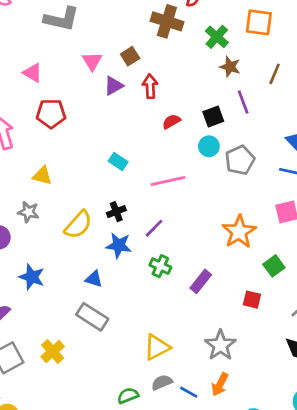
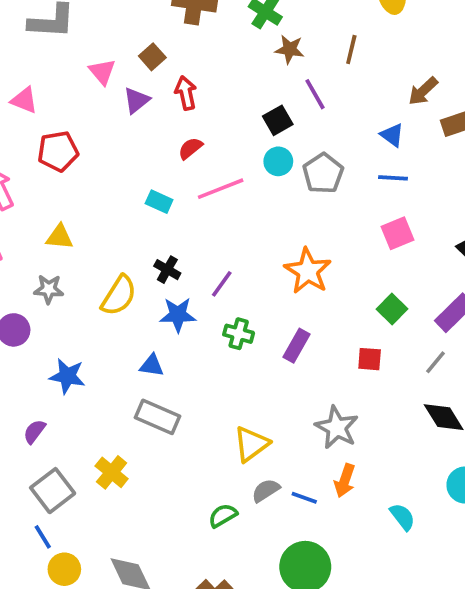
red semicircle: (171, 122) -> (190, 148), moved
pink line: (168, 181) -> (221, 189), moved
black cross: (116, 212) -> (167, 270), turned -30
orange star: (239, 232) -> (308, 271), moved

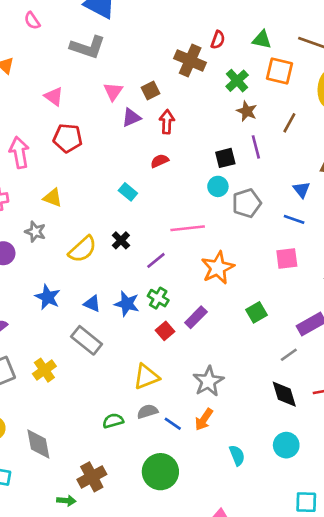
pink line: (221, 189) -> (188, 228), moved
green square: (392, 309) -> (256, 312), moved
blue star: (178, 315) -> (127, 304), moved
red square: (370, 359) -> (165, 331), moved, turned 30
blue star: (67, 376) -> (48, 297), moved

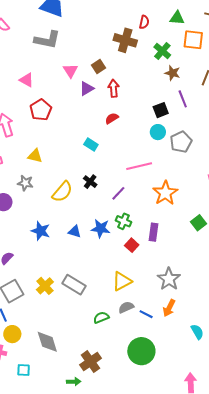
red pentagon: (68, 138) -> (41, 110), turned -30
purple rectangle: (196, 317) -> (154, 232), turned -30
gray rectangle: (87, 340) -> (74, 285), moved

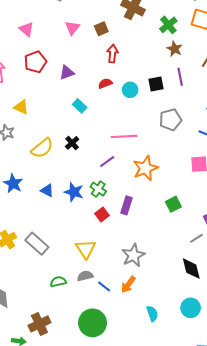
purple triangle: (87, 89) -> (67, 73), moved
cyan circle: (158, 132) -> (130, 90), moved
purple line: (118, 193) -> (107, 162), moved
yellow triangle: (122, 281) -> (86, 249), turned -45

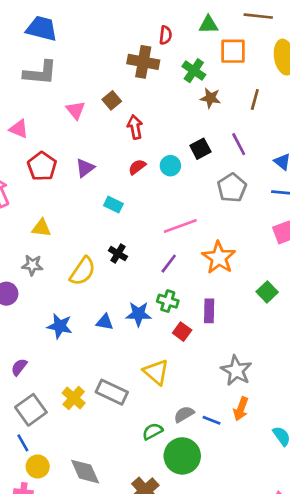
purple line: (180, 77) -> (239, 144), moved
yellow triangle: (86, 249) -> (156, 372), moved
green circle: (93, 323) -> (182, 456), moved

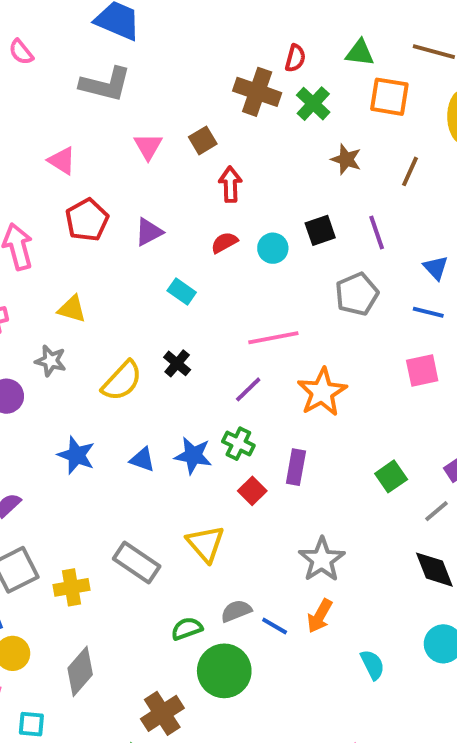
green cross: (194, 71) -> (313, 104), moved
green square: (267, 292) -> (391, 476), moved
yellow cross: (74, 398) -> (72, 587), moved, turned 30
gray diamond: (85, 472) -> (80, 671), turned 56

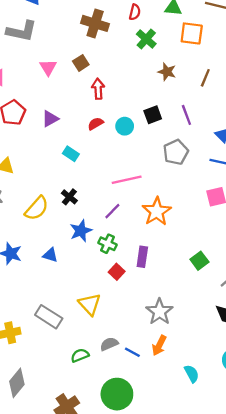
brown cross: (257, 92) -> (95, 23), moved
blue star: (193, 456) -> (81, 231), moved, turned -30
green circle: (224, 671) -> (117, 394), moved

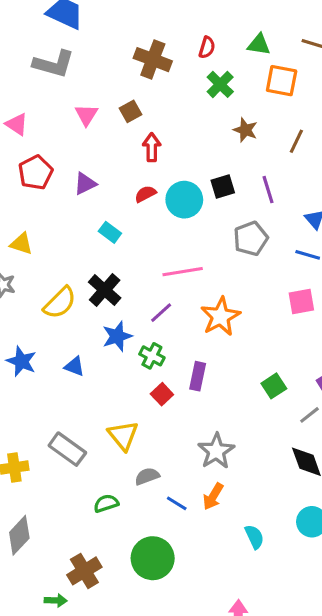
cyan circle: (125, 126) -> (184, 200), size x1.5
black cross: (69, 197) -> (105, 290), size x1.5
gray semicircle: (109, 344) -> (147, 476), moved

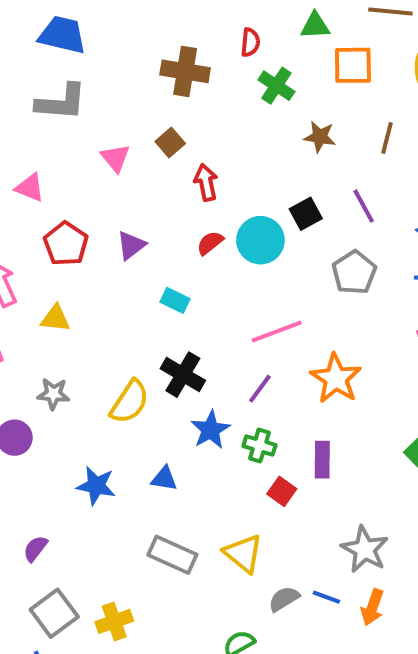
yellow triangle: (21, 244) -> (55, 318), moved
gray rectangle: (67, 449) -> (172, 555), moved
blue line: (177, 503) -> (326, 597), moved

